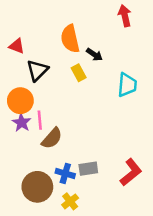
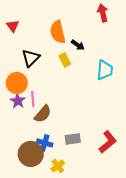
red triangle: (17, 46) -> (13, 26), moved, turned 32
blue cross: (65, 173) -> (45, 143), moved

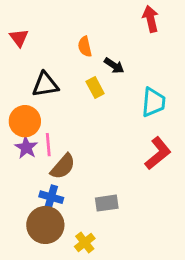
orange semicircle: (58, 32) -> (85, 47), size x0.6
black triangle: (31, 58) -> (45, 85), turned 36
red L-shape: (108, 142) -> (158, 153), moved
blue cross: (45, 143) -> (51, 197), moved

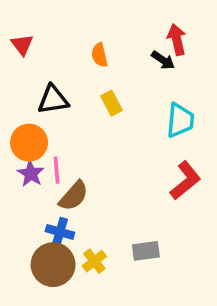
red arrow: (151, 19) -> (177, 40), moved
black arrow: (114, 66) -> (163, 60), moved
gray rectangle: (107, 203) -> (146, 251), moved
yellow cross: (85, 243) -> (94, 261), moved

